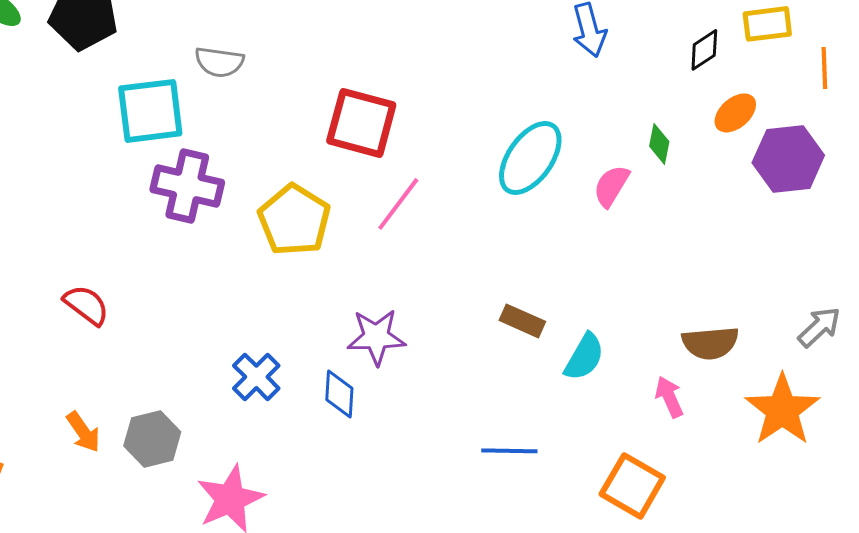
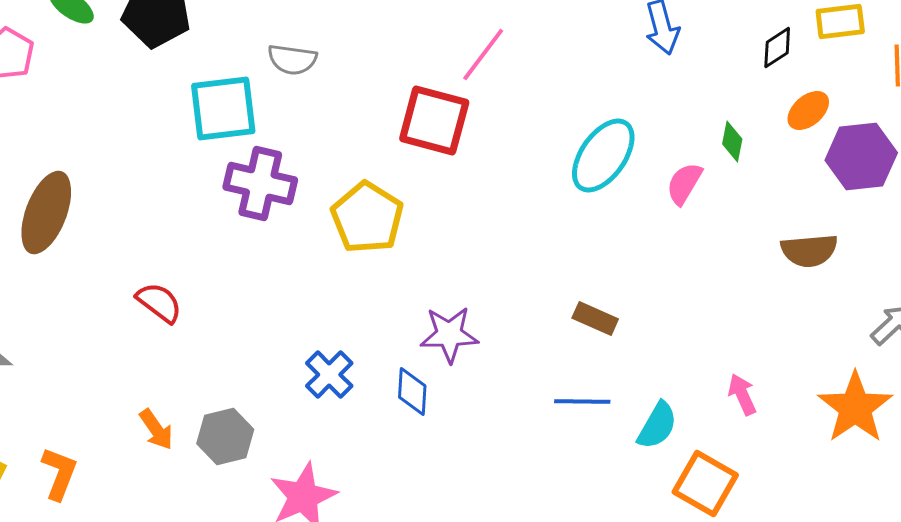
pink line: (398, 204) -> (483, 54), moved
brown semicircle: (710, 343) -> (809, 250), moved
cyan semicircle: (584, 357) -> (657, 426), moved
blue line: (509, 451) -> (582, 402), moved

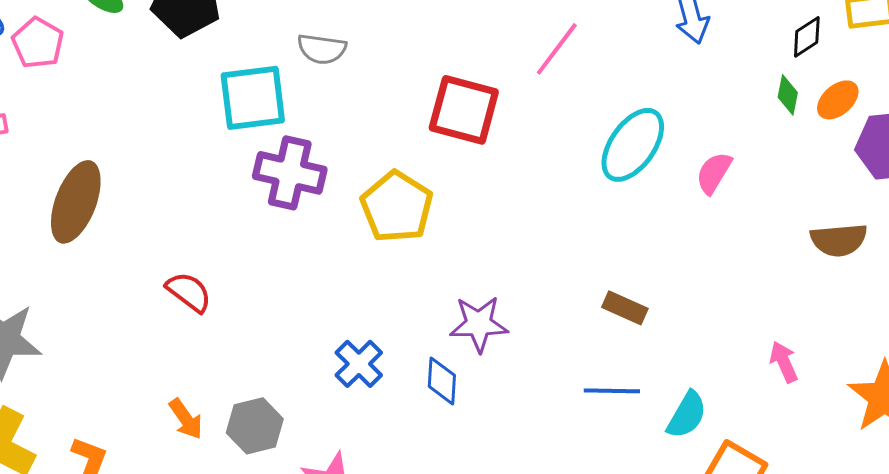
pink line: (483, 54) -> (557, 49), moved
green diamond: (732, 142) -> (788, 95), moved
pink arrow: (742, 394) -> (784, 362), moved

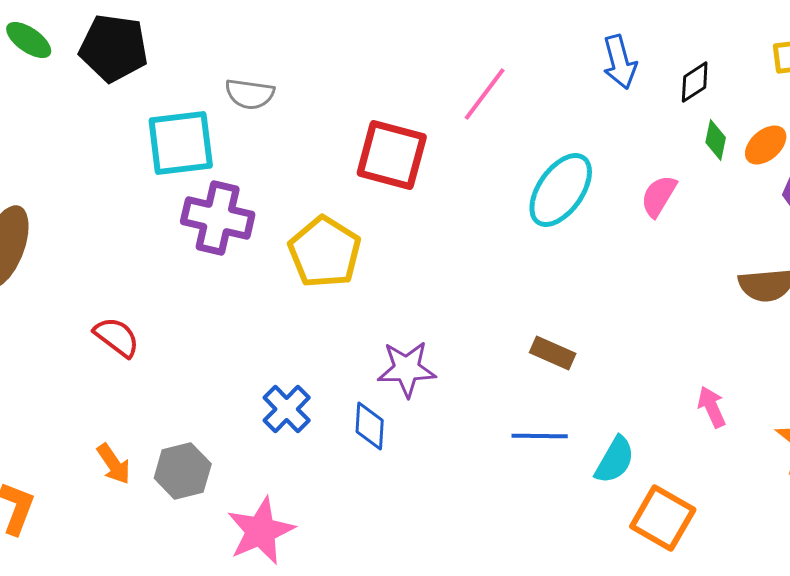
black diamond: (807, 37) -> (695, 82), moved
pink semicircle: (714, 173) -> (659, 196), moved

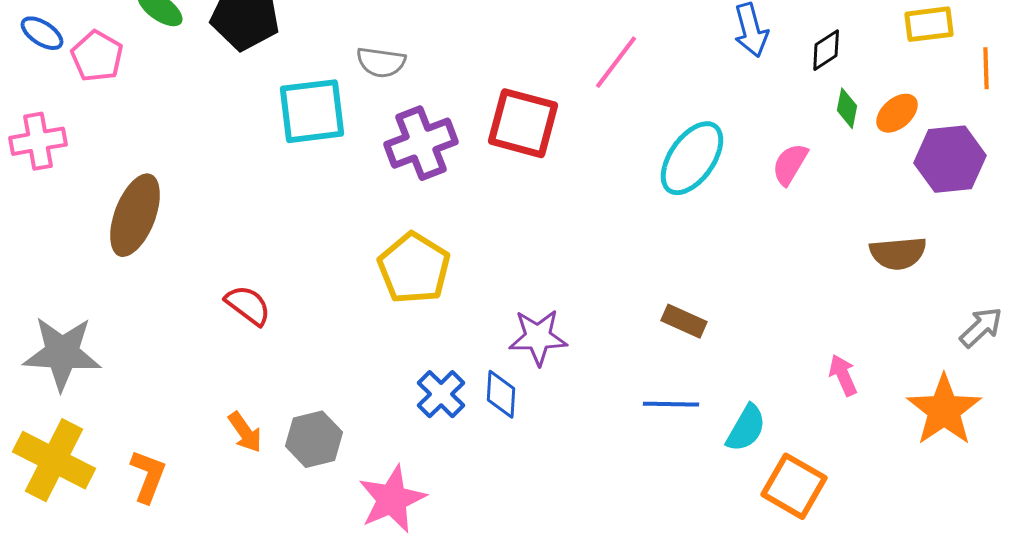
purple cross: (218, 218) -> (421, 143), moved, turned -34
yellow pentagon: (325, 252) -> (414, 268), moved
blue cross: (287, 409) -> (441, 394), moved

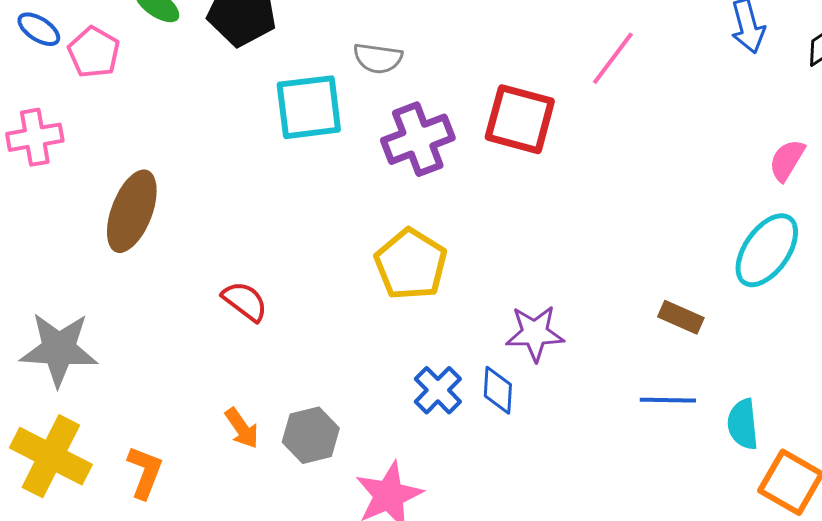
cyan ellipse: (692, 158) -> (767, 250), moved
cyan semicircle: (746, 428) -> (743, 424), turned 144

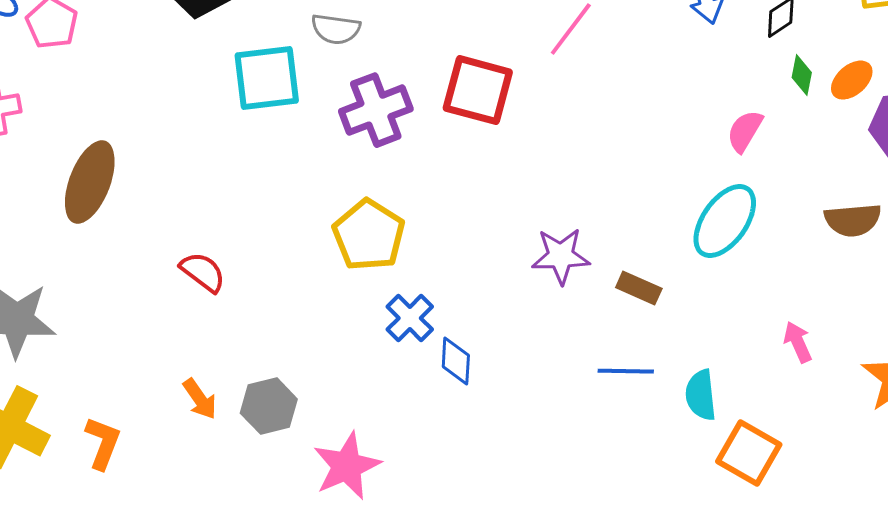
purple star: (535, 333) -> (561, 256), moved
blue cross: (438, 390) -> (410, 318), moved

